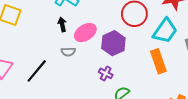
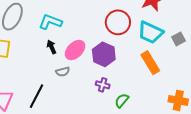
cyan trapezoid: (165, 31) -> (150, 32), turned 92

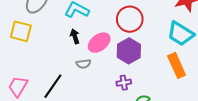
red circle: (118, 22) -> (130, 19), moved
purple cross: (103, 85) -> (124, 83), turned -32

